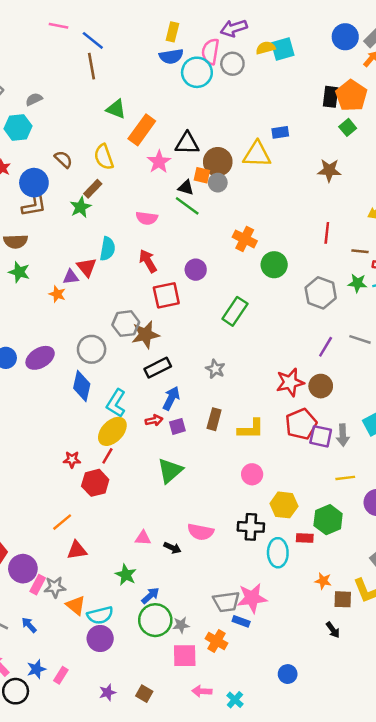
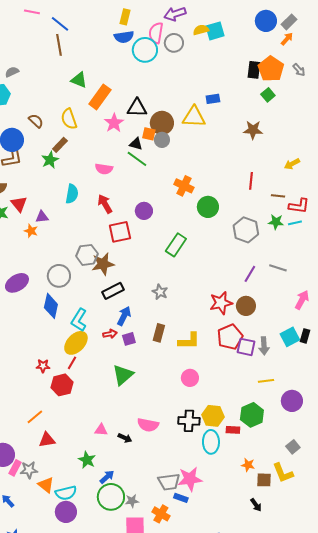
red triangle: (87, 267) -> (19, 204), moved
yellow hexagon: (284, 505) -> (213, 416), moved

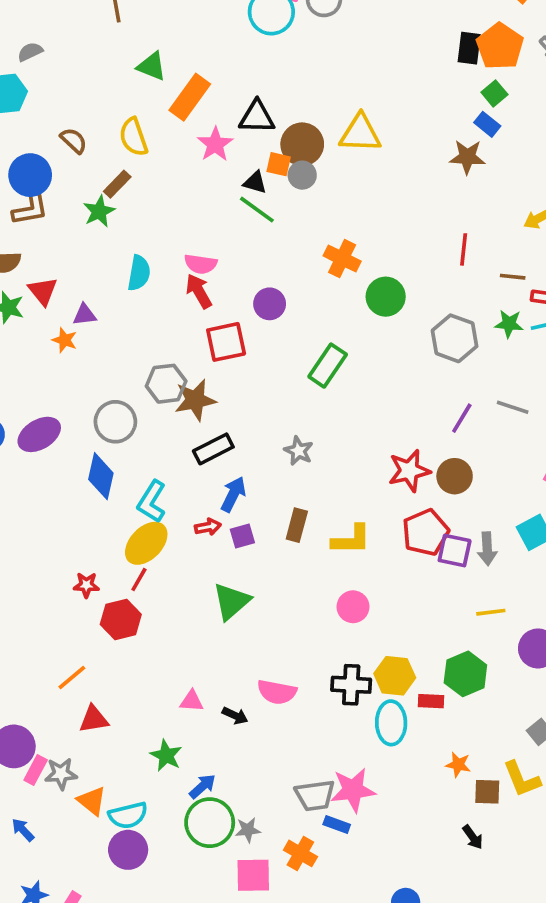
blue rectangle: (213, 99) -> (487, 124), moved, turned 48
pink semicircle: (104, 169) -> (201, 264), moved

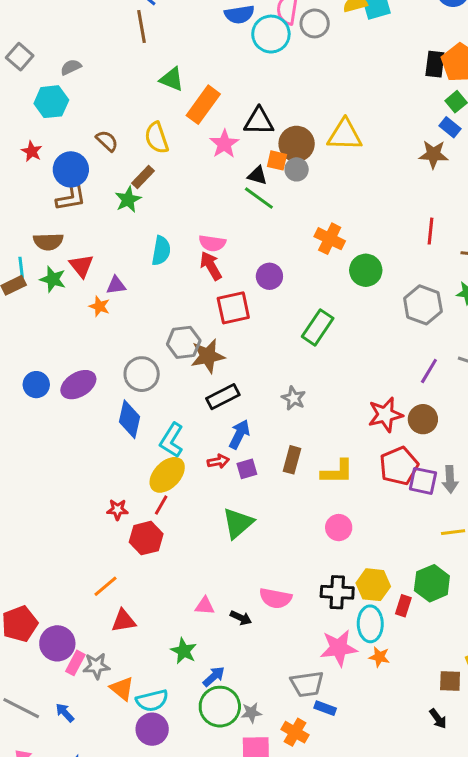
red rectangle: (431, 701) -> (403, 606), turned -75
orange star: (458, 765) -> (379, 657), moved
pink star: (353, 790) -> (339, 648), moved

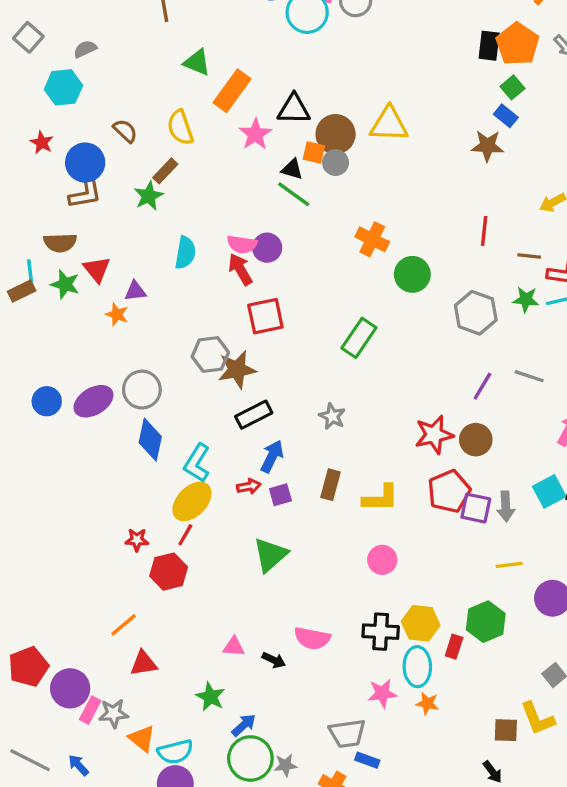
purple circle: (269, 276) -> (267, 248), moved
gray circle: (142, 374) -> (142, 390), moved
pink star: (339, 648) -> (382, 693), size x0.7

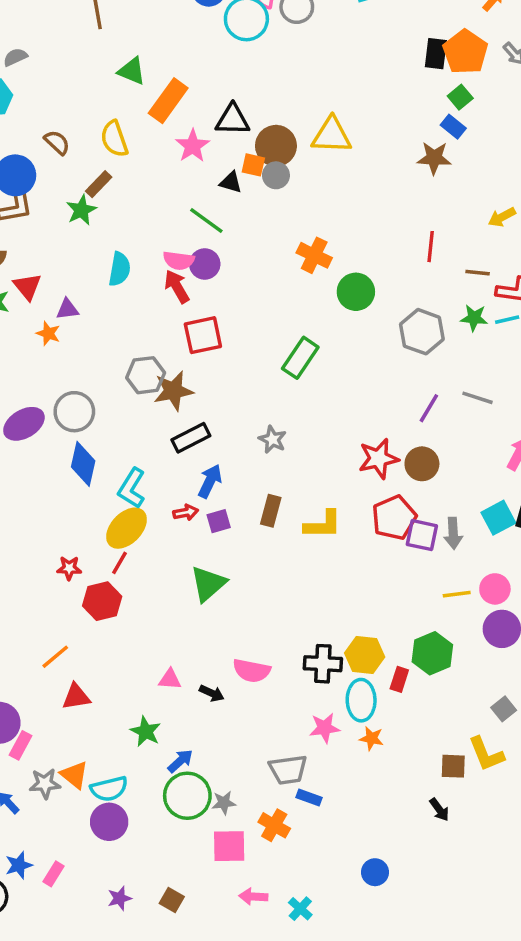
green line: (294, 194) -> (206, 221), moved
pink circle: (382, 560) -> (495, 589), moved
gray star: (114, 713) -> (45, 784), moved

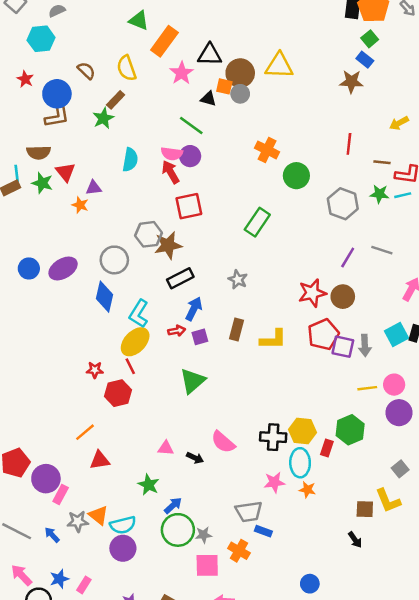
gray circle: (74, 412) -> (114, 260), moved
red line: (120, 563) -> (130, 366), turned -56
pink semicircle: (252, 671) -> (223, 442), turned 30

